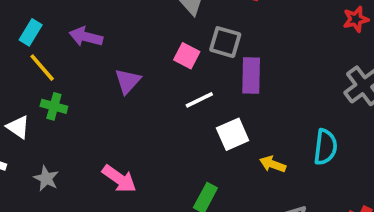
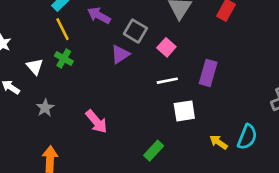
gray square: (225, 42) -> (135, 31), moved
yellow arrow: (273, 164) -> (219, 142), moved

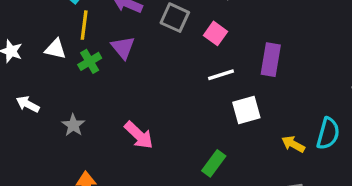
yellow line: (62, 29) -> (84, 25), turned 40
purple triangle: (120, 54) -> (123, 47), moved, turned -30
green cross: (64, 59) -> (90, 61), turned 36
white triangle: (35, 67) -> (55, 49), moved, turned -30

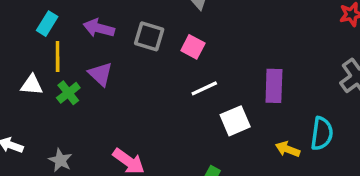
purple rectangle: (271, 60) -> (274, 86), moved

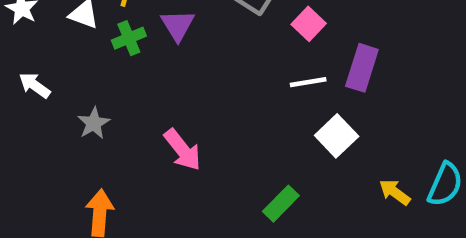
purple rectangle: (274, 86) -> (362, 68), moved
white square: (235, 121) -> (337, 136), turned -36

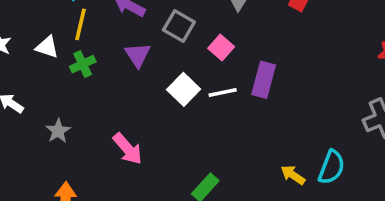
purple triangle: (178, 25) -> (138, 55), moved
white square: (337, 136) -> (184, 89), moved

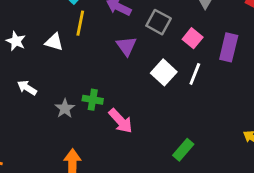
green cross: (83, 64) -> (93, 100), moved, turned 36
purple rectangle: (264, 80) -> (229, 47), moved
white line: (223, 93) -> (195, 74), turned -55

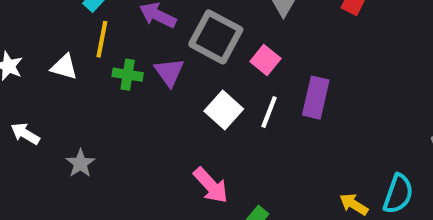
gray square: (159, 22) -> (216, 37), size x1.4
purple rectangle: (229, 47) -> (316, 98), moved
green cross: (93, 100) -> (128, 75), moved
pink arrow: (121, 121) -> (211, 185), moved

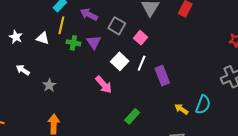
gray square: (216, 37) -> (117, 26), size x0.7
purple rectangle: (316, 98) -> (162, 76), moved, turned -36
pink arrow: (211, 185) -> (104, 85), moved

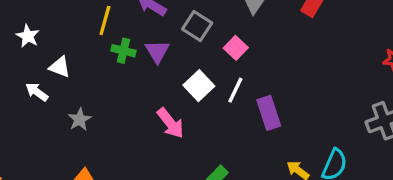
white triangle: (43, 38) -> (60, 67), moved

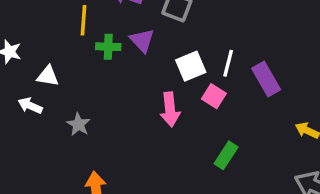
pink square: (236, 48) -> (214, 96), moved
white square: (199, 86) -> (191, 66), turned 32
pink arrow: (170, 123) -> (170, 109), turned 44

